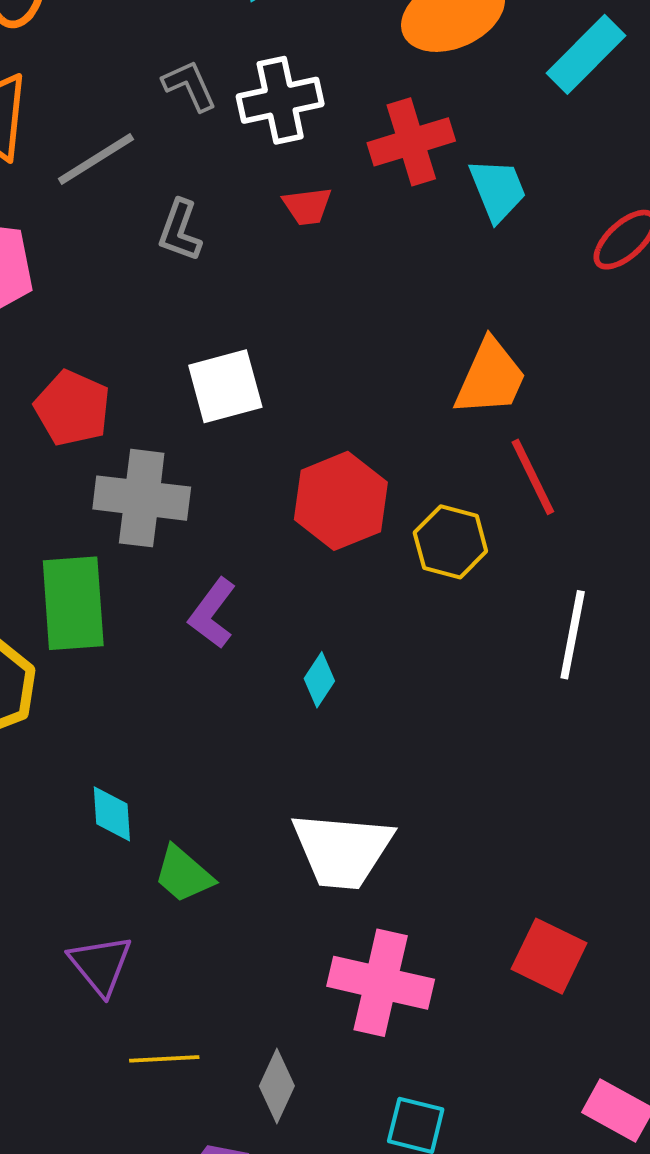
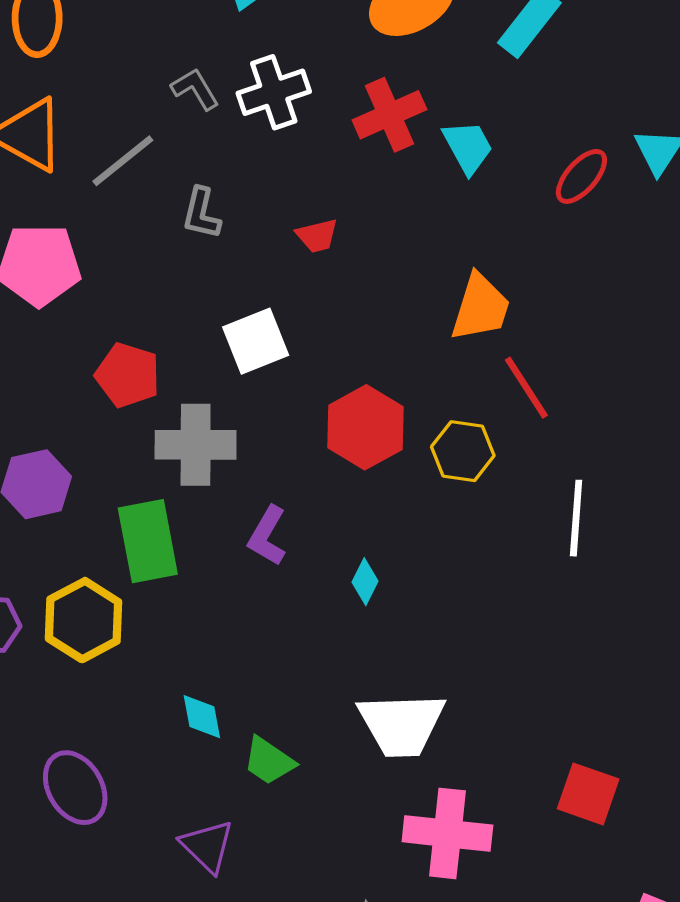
red trapezoid: (307, 206) -> (317, 236), moved

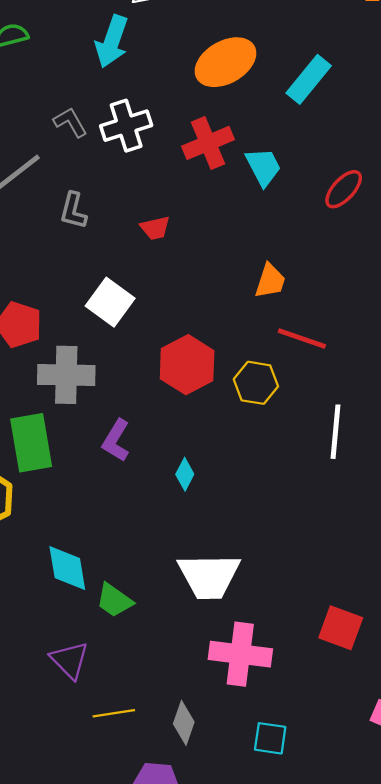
orange trapezoid: (480, 307) -> (270, 281), size x0.7
white square: (256, 341) -> (110, 302), turned -33
red line: (526, 388) -> (302, 338), turned -39
cyan diamond: (202, 717) -> (67, 568), size x1.4

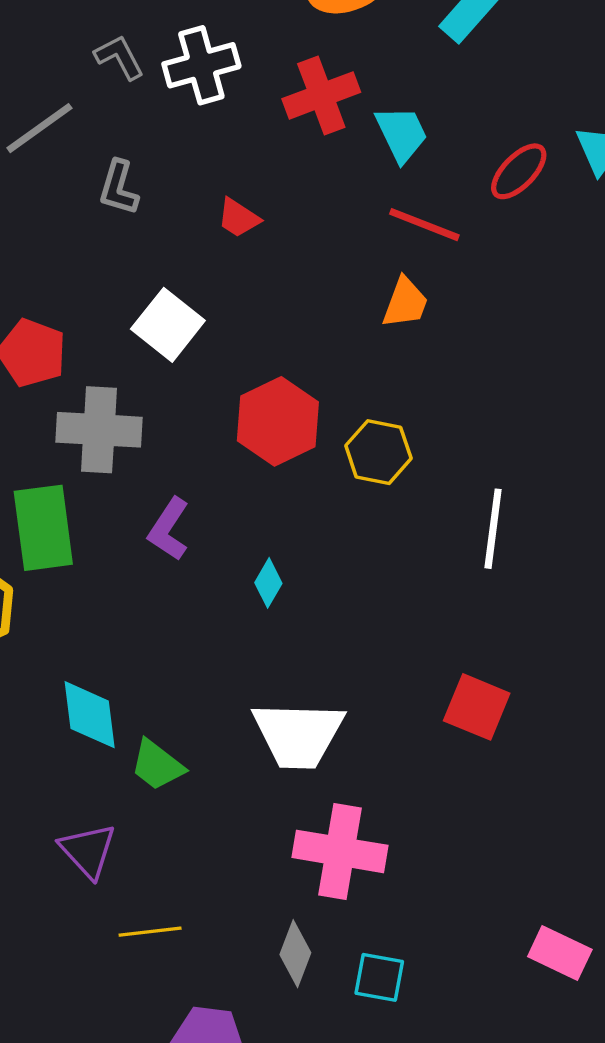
red trapezoid: (155, 228) -> (238, 218), turned 44
red line: (302, 338) -> (424, 225), moved
red square: (341, 628) -> (477, 707), moved
gray diamond: (184, 723) -> (295, 954), moved

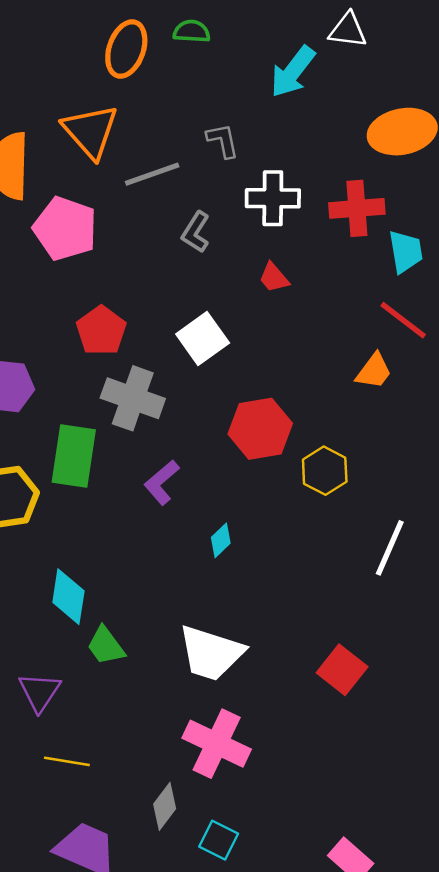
white cross: (201, 65) -> (273, 198), moved

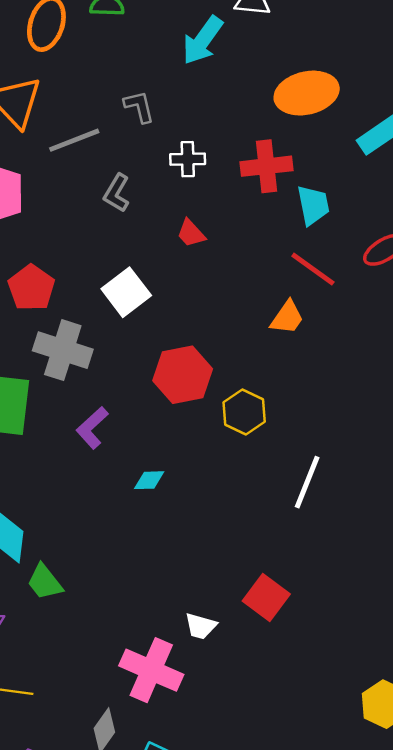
white cross: (273, 198) -> (188, 159), size x0.7
cyan diamond: (221, 540) -> (149, 480), turned 44
white trapezoid: (211, 653) -> (201, 626), moved, size x0.5

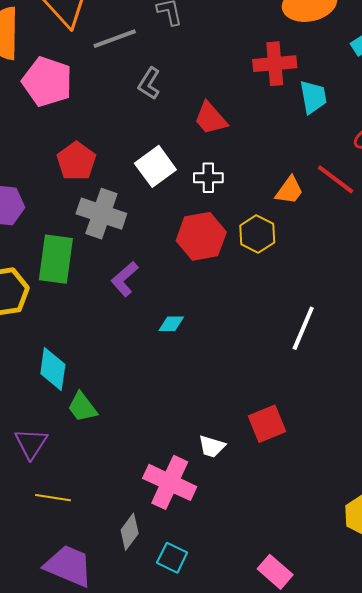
white cross: (188, 159) -> (208, 178), moved
red trapezoid: (191, 233) -> (211, 118), size x1.4
red line: (313, 269) -> (336, 179), moved
yellow hexagon: (244, 412) -> (257, 234), moved
red square: (266, 597) -> (267, 424), turned 30

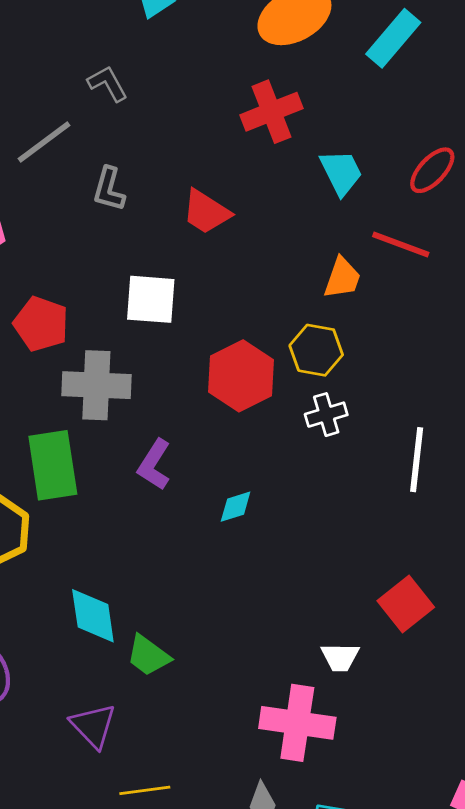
cyan trapezoid: (313, 97) -> (341, 172), moved
white square: (155, 166) -> (151, 299), turned -33
white cross: (208, 178) -> (326, 415), moved

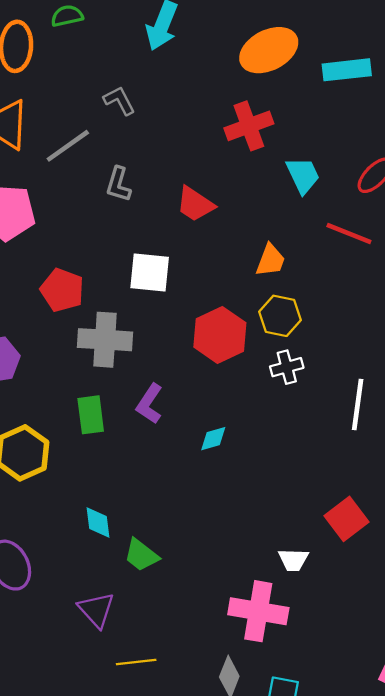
cyan rectangle: (393, 38) -> (347, 70), turned 42
orange trapezoid: (342, 278) -> (270, 260), moved
green rectangle: (53, 465) -> (91, 415), moved, size x0.7
cyan diamond: (93, 616) -> (98, 523), size x0.7

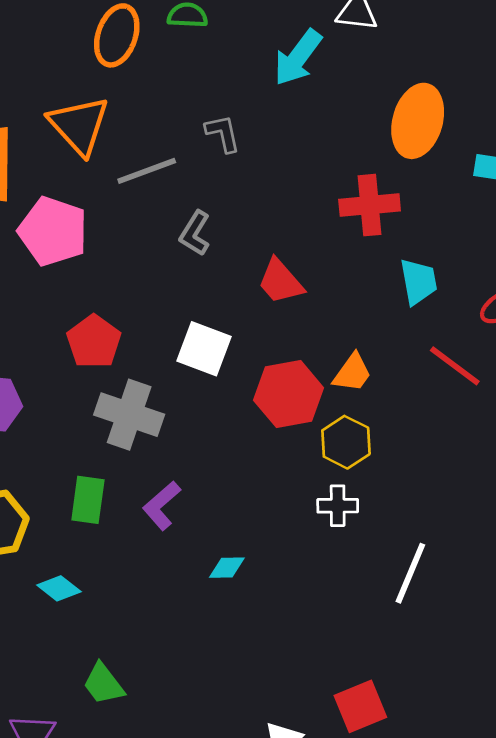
orange ellipse: (269, 50) -> (418, 121), turned -62
red hexagon: (220, 335) -> (289, 394), moved
cyan diamond: (98, 523) -> (59, 588), moved, turned -60

